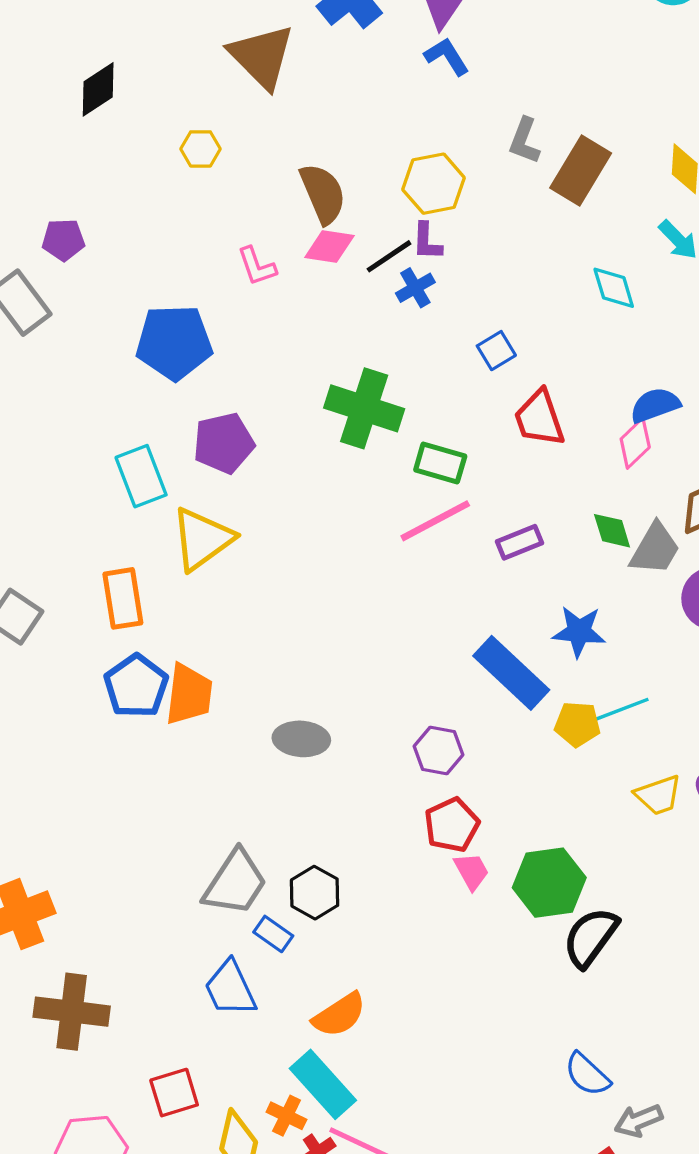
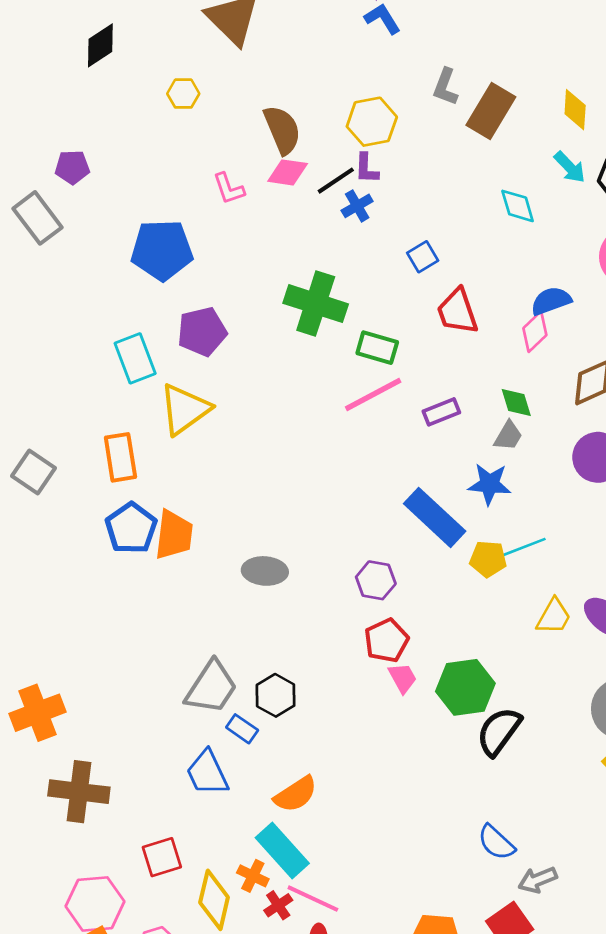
gray trapezoid: (655, 549) -> (508, 436), moved, size x0.7
yellow trapezoid: (658, 795) -> (554, 616), turned -42

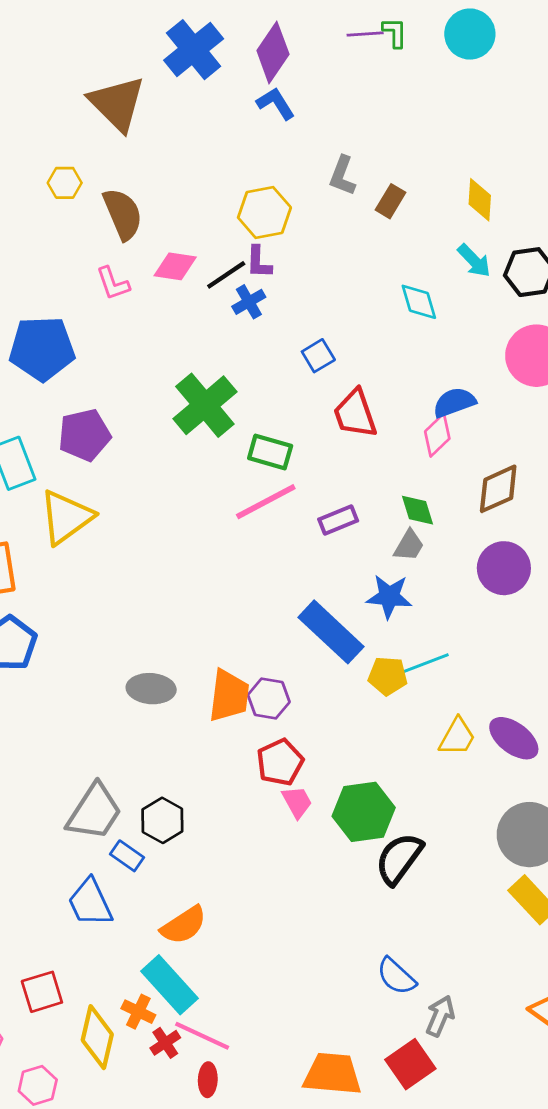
brown rectangle: (491, 111) -> (391, 201), size x0.6
brown semicircle: (282, 130) -> (123, 214), moved
green cross: (316, 304) -> (205, 405), turned 32
orange trapezoid: (174, 535) -> (229, 696), moved
gray arrow: (538, 880) -> (440, 1016), turned 135

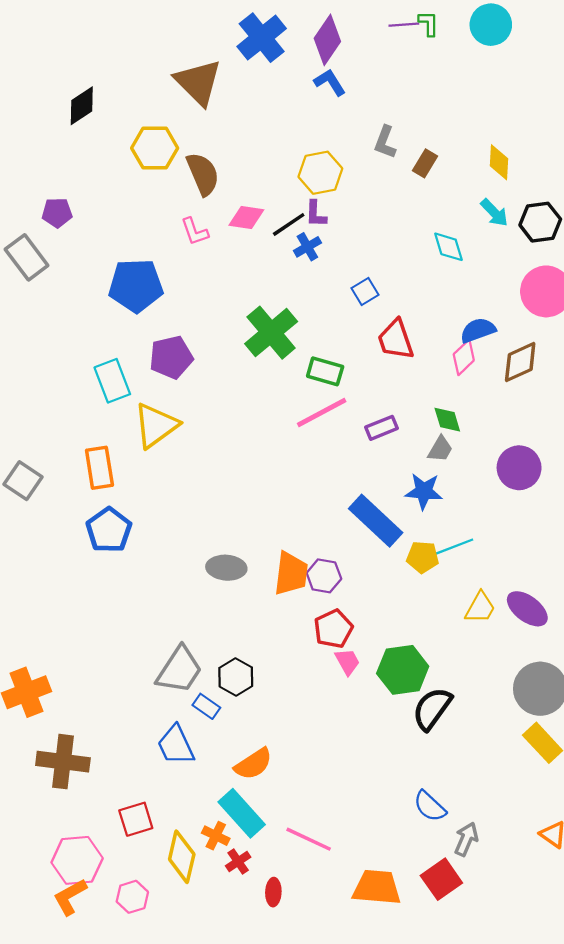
yellow hexagon: (65, 183) -> (155, 148), size x1.6
brown diamond: (498, 489) -> (520, 362), moved
pink line: (202, 1036) -> (309, 839), moved

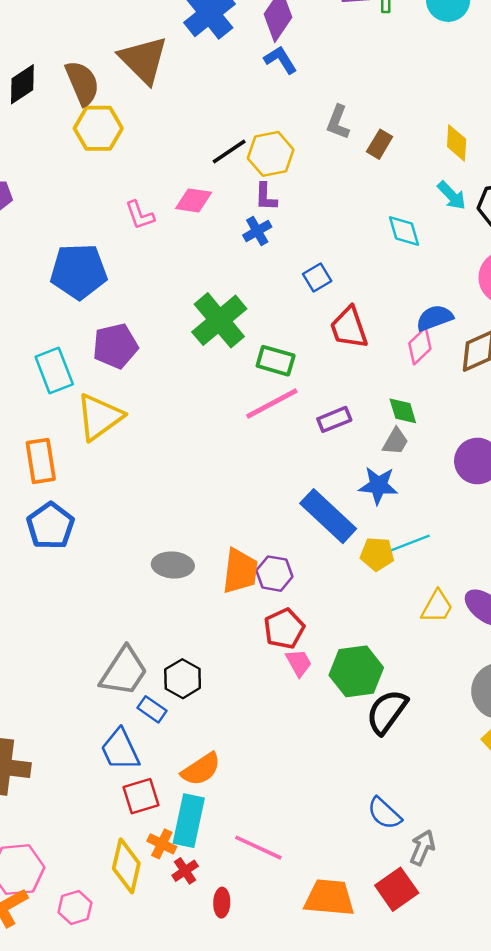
brown semicircle: (203, 174) -> (82, 83), moved
black line: (289, 224) -> (229, 151), moved
cyan rectangle: (242, 813) -> (189, 821), turned 54
red square: (136, 819) -> (141, 796), moved

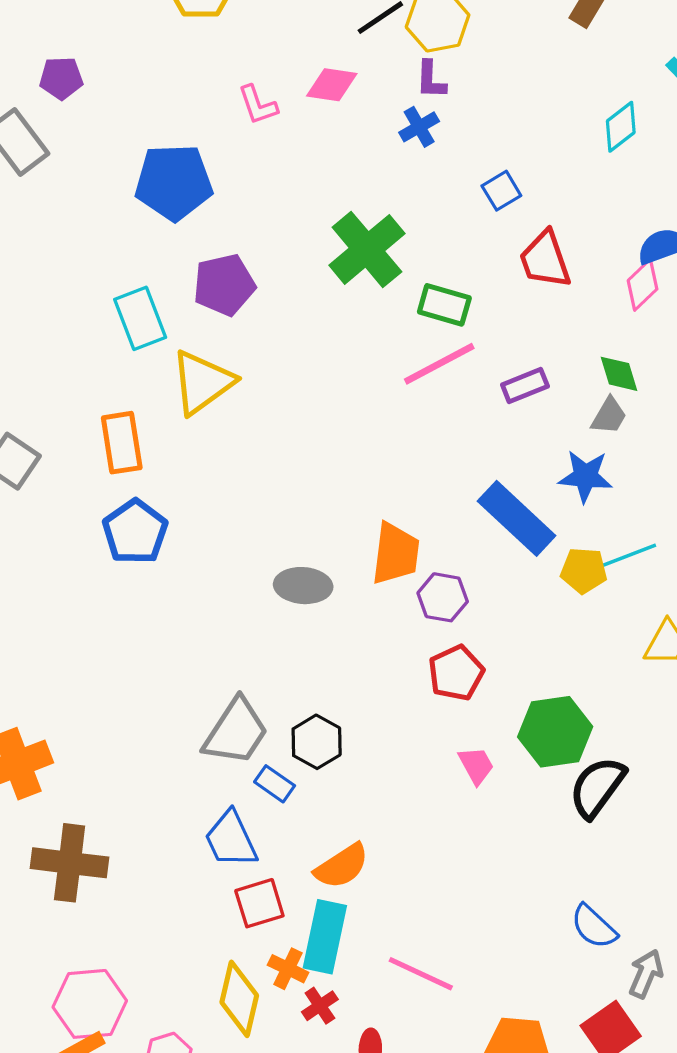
cyan diamond: (404, 231) -> (621, 127), turned 69
orange trapezoid: (240, 571) -> (396, 554), moved
pink trapezoid: (299, 663) -> (476, 765), moved

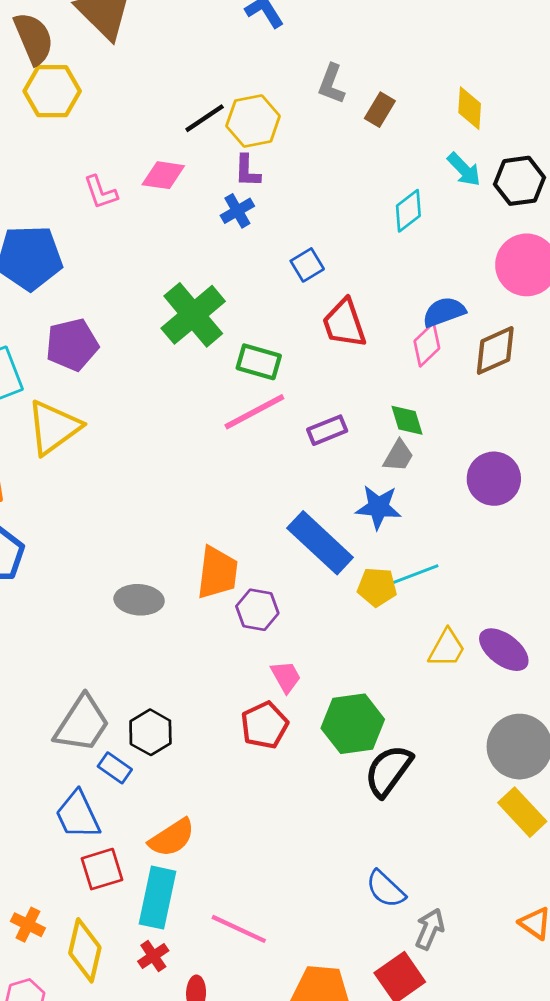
red pentagon: (456, 673) -> (264, 725), moved
pink trapezoid: (476, 765) -> (286, 677), moved
orange cross: (288, 969) -> (28, 925), moved

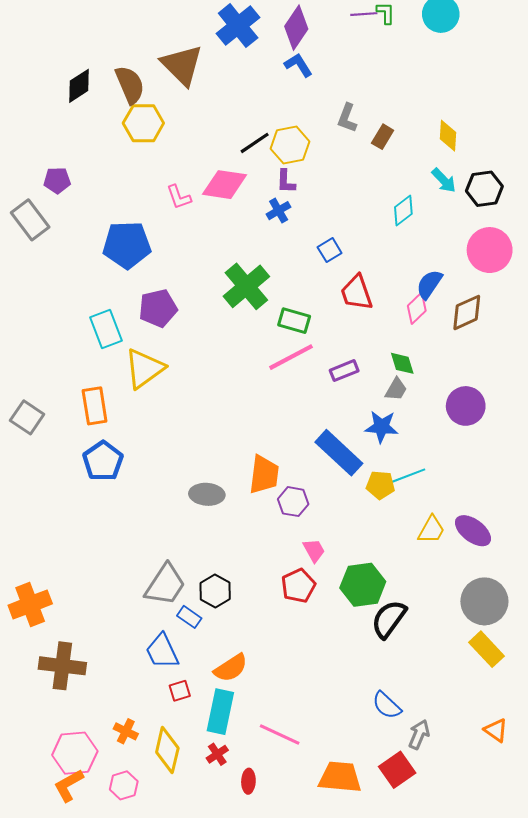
pink diamond: (163, 175) -> (225, 185), size x1.4
blue semicircle: (444, 312) -> (429, 284), turned -36
red square: (102, 869) -> (180, 691), size x0.7

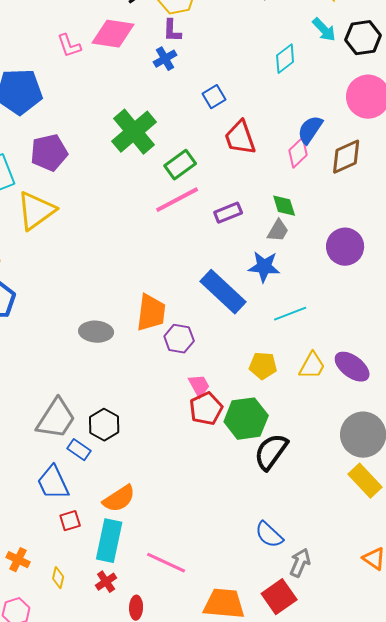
green rectangle: (294, 321) -> (180, 165), turned -52
yellow pentagon: (380, 485) -> (263, 366), moved
red pentagon: (298, 586) -> (206, 409), moved
yellow diamond: (167, 750) -> (58, 578), size x0.5

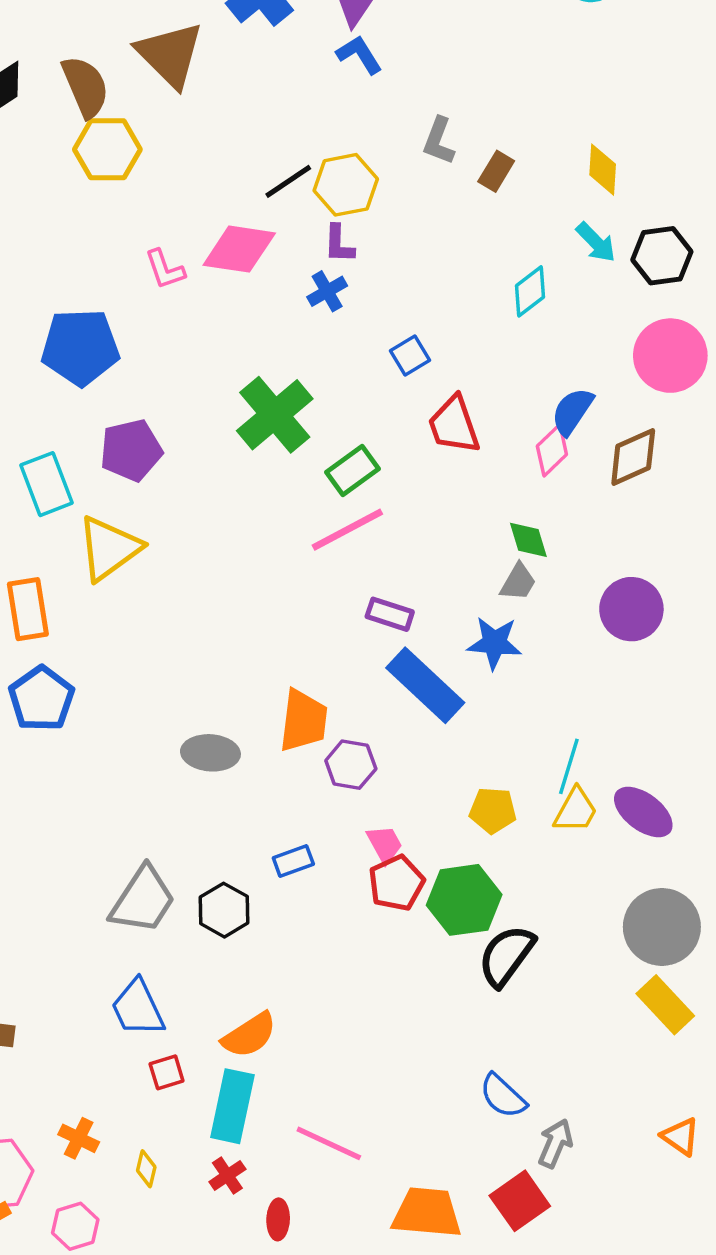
purple rectangle: (228, 213) -> (390, 614), moved, turned 40
cyan line: (290, 314) -> (569, 766), moved, turned -52
blue rectangle: (79, 450) -> (293, 861), moved, turned -55

